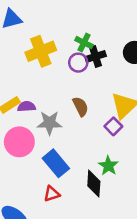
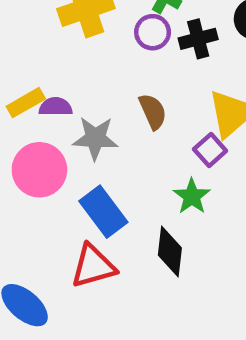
black cross: (96, 56) -> (198, 39), moved
green star: (108, 166) -> (192, 196), moved
red triangle: (52, 194) -> (93, 266), size x1.5

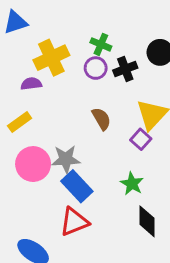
purple semicircle: (56, 107) -> (31, 84), moved
gray star: (95, 138) -> (66, 159), moved
green star: (192, 196) -> (132, 184), moved
black diamond: (170, 251) -> (147, 221), moved

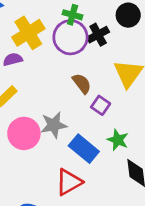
purple circle: (96, 68) -> (70, 37), size x1.6
purple square: (141, 139) -> (101, 105), moved
blue rectangle: (77, 186) -> (84, 149), moved

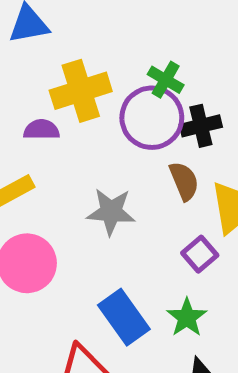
brown semicircle: (82, 83) -> (184, 181), moved
purple square: (101, 105) -> (200, 254), moved
gray star: (54, 125) -> (111, 212), moved

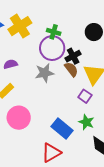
yellow cross: (81, 91) -> (20, 26), moved
black cross: (201, 126) -> (73, 56), moved
gray star: (111, 212) -> (45, 73), moved

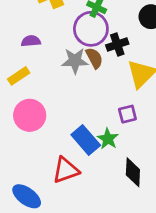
brown semicircle: (71, 69) -> (94, 58), moved
purple square: (85, 96) -> (127, 114), moved, turned 32
green star: (86, 122) -> (108, 139), moved

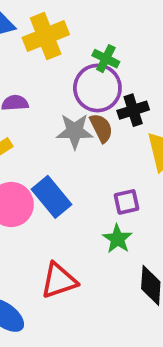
purple square: (127, 114) -> (126, 202), moved
blue rectangle: (86, 140) -> (52, 197), moved

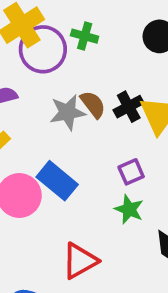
purple circle: (97, 88) -> (43, 49), moved
black cross: (133, 110) -> (129, 107), moved

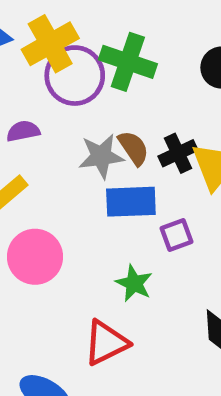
green cross: (85, 36) -> (128, 62), size x1.6
blue rectangle: (57, 181) -> (131, 202), moved, turned -45
green star: (129, 209) -> (134, 283), moved

